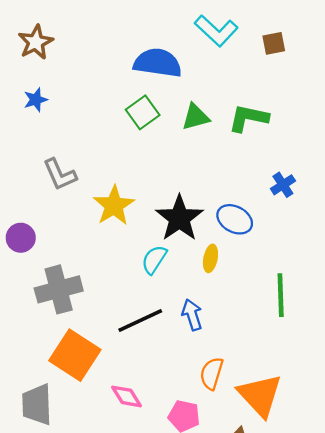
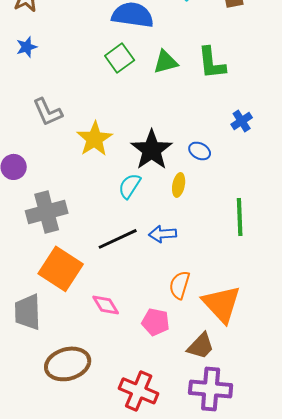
green L-shape: (248, 118) -> (212, 63), turned -108
blue ellipse: (235, 219) -> (200, 151), size x0.7
blue arrow: (192, 315) -> (163, 234), turned -76

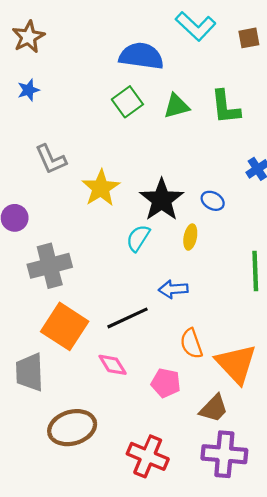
black line: (118, 239) -> (127, 318), moved
orange semicircle: (180, 285) -> (191, 344), turned -36

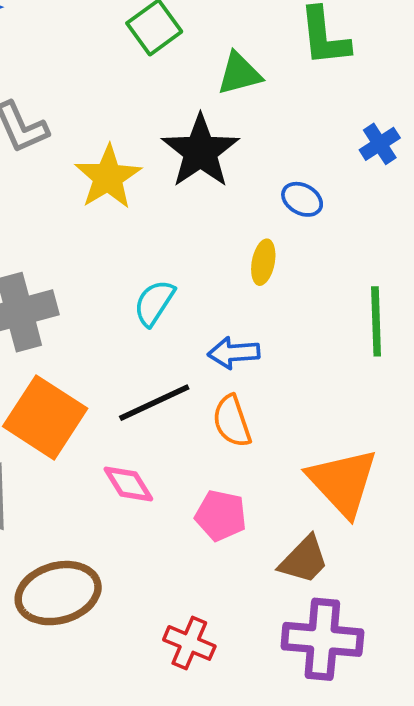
green triangle: (176, 106) -> (239, 74), moved
black star: (162, 200) -> (200, 151), moved
cyan semicircle: (138, 238) -> (154, 303), moved
orange semicircle: (191, 344) -> (232, 421), moved
red cross: (148, 456) -> (189, 643), size x0.7

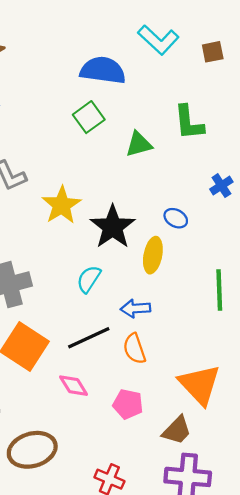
black star: (200, 151) -> (113, 227), moved
yellow ellipse: (263, 262) -> (153, 255), size x1.4

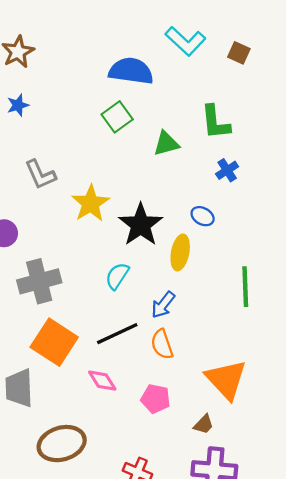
brown square: (213, 52) -> (239, 53), turned 35
blue cross: (221, 186) -> (227, 170), moved
blue arrow: (135, 308) -> (163, 305), turned -48
brown trapezoid: (177, 430) -> (204, 424), size x0.7

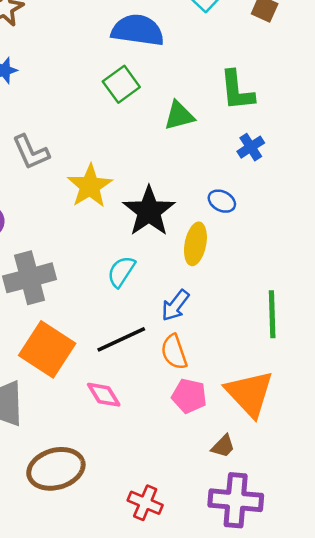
green line: (245, 287) -> (272, 314), moved
pink pentagon: (156, 399) -> (189, 396), moved

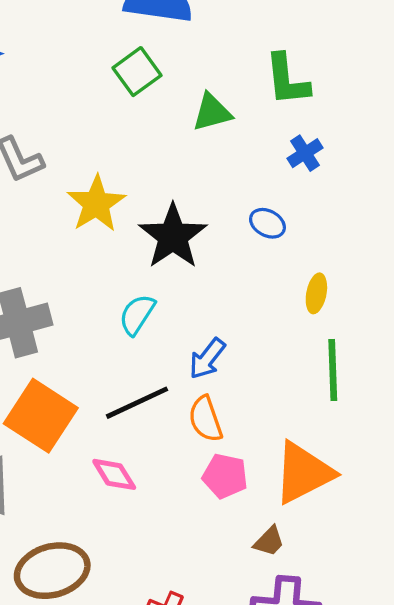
yellow ellipse: (195, 244) -> (316, 293), moved, size x0.7
orange triangle: (250, 393) -> (303, 473), turned 46

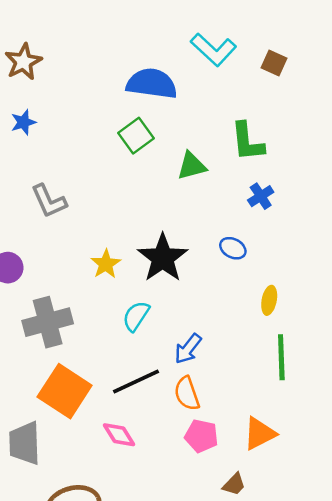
yellow star: (96, 204) -> (106, 264), moved, size x0.7
orange triangle: (303, 473) -> (260, 434), size x0.7

